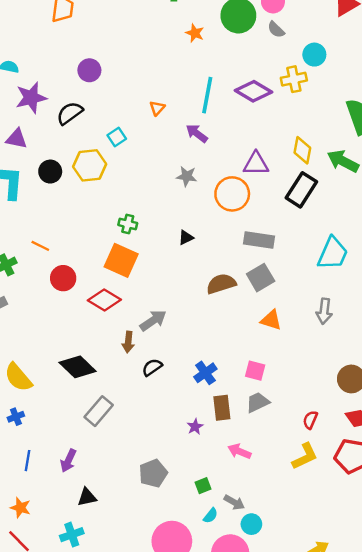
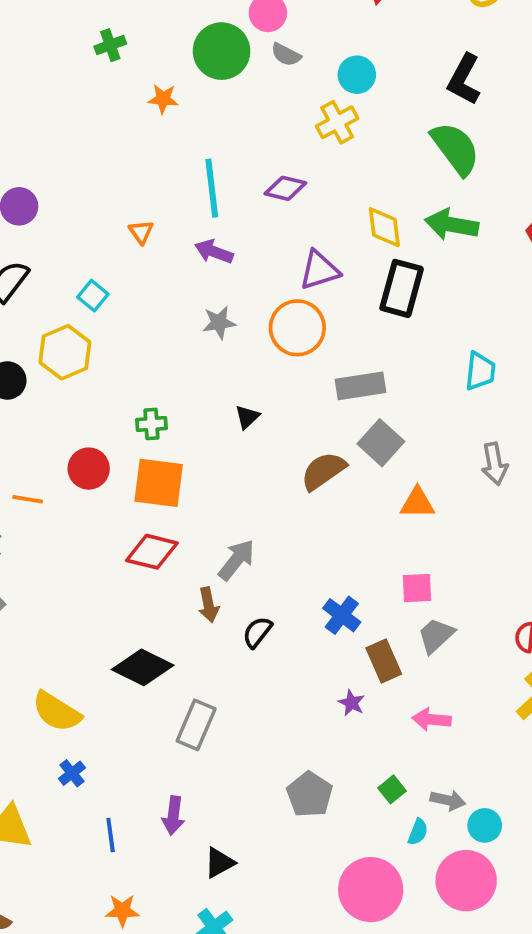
purple diamond: (254, 91) -> (285, 188), moved, size x0.7
cyan trapezoid: (333, 253) -> (480, 371), size x0.7
red circle: (63, 278) -> (89, 469), moved

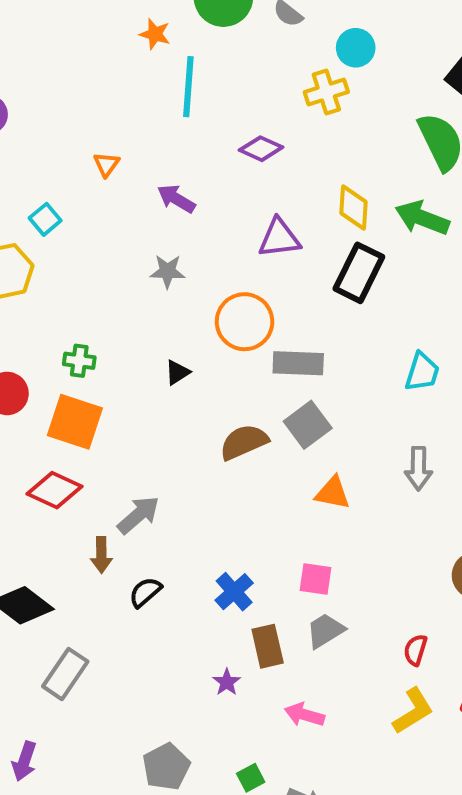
cyan line: (212, 188) -> (188, 87), moved
orange circle: (297, 328) -> (245, 322), moved

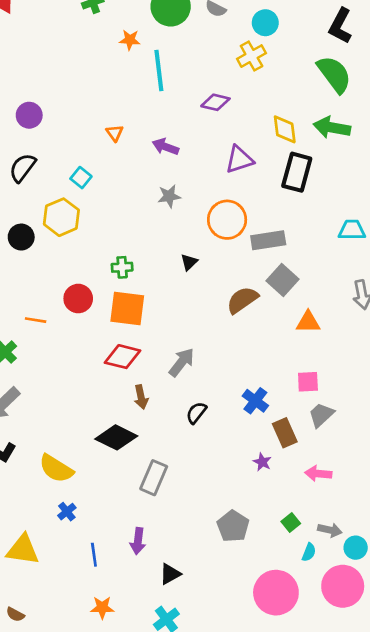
cyan trapezoid: (422, 372) -> (352, 230), turned -96
brown arrow: (101, 555) -> (141, 397), moved

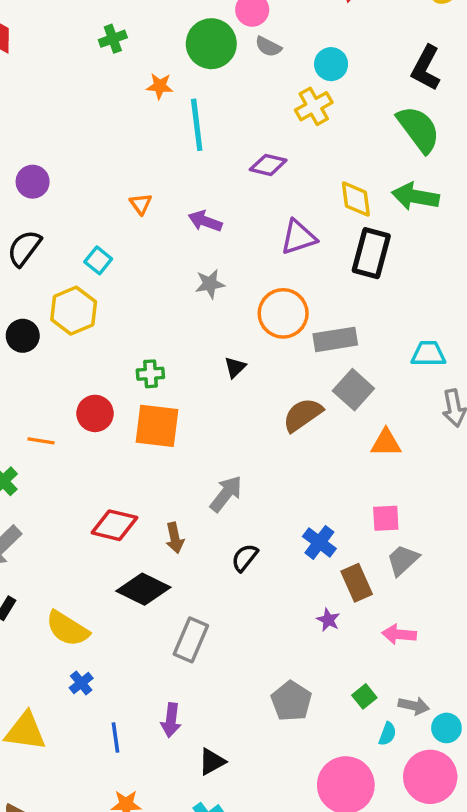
cyan trapezoid: (352, 230) -> (428, 354), moved
red diamond: (123, 357) -> (114, 525), moved

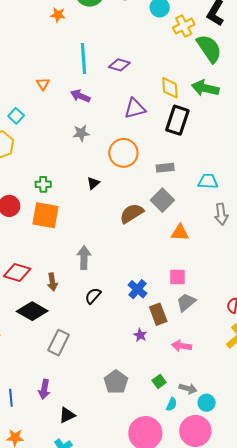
yellow cross: (314, 106) -> (184, 26), moved
cyan line: (197, 125) -> (83, 59), moved
gray rectangle: (335, 339) -> (165, 168), moved, size x0.7
gray arrow: (226, 494) -> (84, 258), turned -40

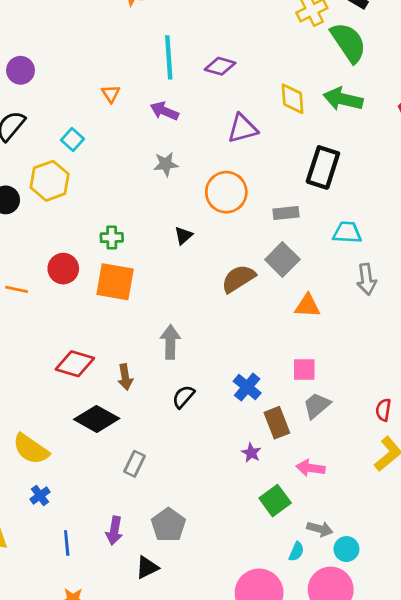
black rectangle: (177, 120) -> (323, 167), moved
gray rectangle: (59, 343) -> (134, 464), size x0.7
green square: (159, 381) -> (275, 501), moved, size x1.5
gray pentagon: (116, 382) -> (168, 525), moved

